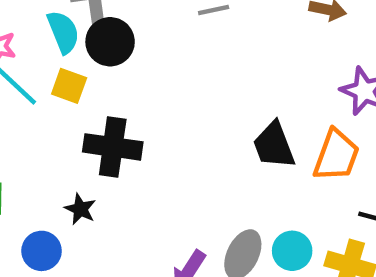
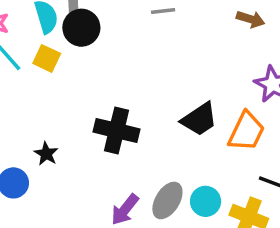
black trapezoid: (274, 145) -> (199, 119), turned -108
black cross: (113, 147) -> (116, 131), moved

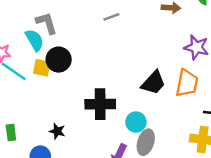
black circle: (81, 28) -> (59, 60), moved
cyan circle: (206, 201) -> (136, 122), moved

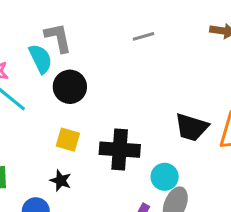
yellow square: (42, 68) -> (68, 140), moved
black trapezoid: (153, 83) -> (192, 127), turned 60

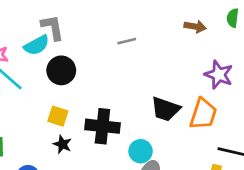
gray line: (143, 36) -> (127, 41), moved
cyan semicircle: (40, 59) -> (37, 45), turned 85
black star: (61, 180) -> (62, 144), moved

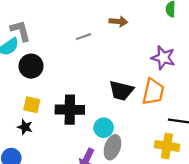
brown arrow: (195, 27) -> (118, 21), moved
black star: (62, 144) -> (25, 127), moved

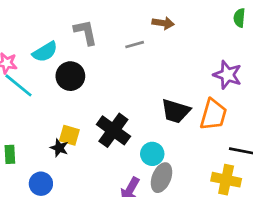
brown arrow: (118, 21) -> (163, 23), moved
gray L-shape: (20, 31) -> (86, 32), moved
yellow square: (32, 105) -> (69, 135), moved
black cross: (70, 110) -> (113, 130), turned 32

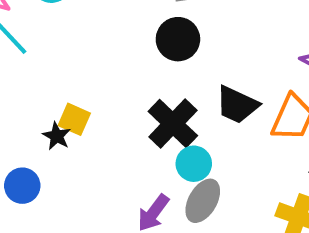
black circle: (70, 76) -> (178, 39), moved
black cross: (113, 130) -> (173, 124), moved

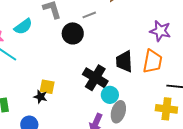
black circle: (178, 39) -> (73, 33), moved
black trapezoid: (237, 105) -> (124, 61), turned 75

